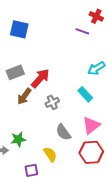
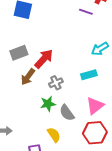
cyan rectangle: (85, 94) -> (89, 75), turned -63
green star: (18, 139) -> (48, 104), moved

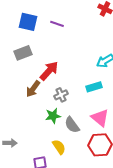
purple line: (86, 12) -> (57, 24), moved
gray rectangle: (19, 53) -> (23, 53), moved
pink triangle: (95, 106) -> (100, 118), turned -42

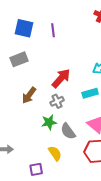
purple line: (57, 24) -> (53, 30), turned 64
red arrow: (49, 71) -> (61, 78), moved

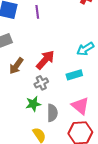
brown arrow: (29, 95) -> (16, 66), moved
gray semicircle: (68, 131) -> (52, 113), turned -144

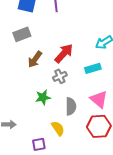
green star: (33, 104) -> (43, 97), moved

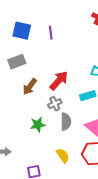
gray semicircle: (71, 106) -> (66, 122), moved
yellow semicircle: (58, 128) -> (63, 156), moved

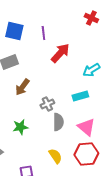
red arrow: (59, 81) -> (60, 53), moved
green star: (38, 125) -> (20, 127), moved

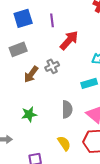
blue square: (14, 31) -> (23, 18), turned -30
gray cross: (47, 104) -> (52, 66), moved

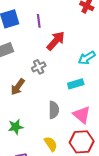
brown arrow: (31, 74) -> (18, 87), moved
green star: (29, 114) -> (16, 127), moved

